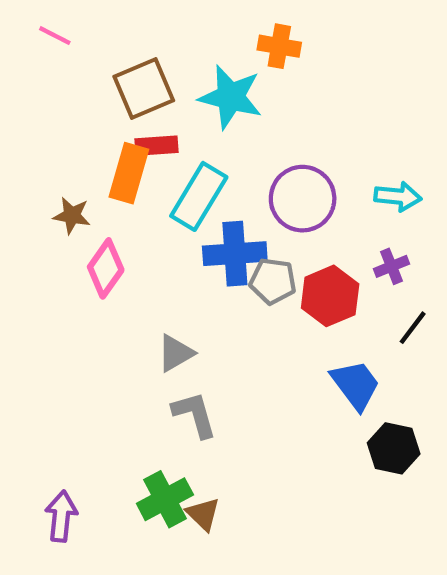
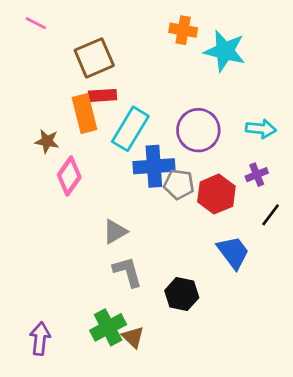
cyan star: (231, 97) -> (225, 51), moved
orange rectangle: (129, 173) -> (84, 113), turned -30
black hexagon: (394, 448) -> (182, 294), moved

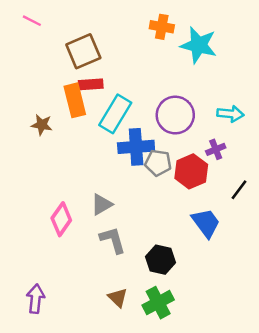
purple cross: (257, 175) -> (216, 149), moved
pink diamond: (69, 176) -> (61, 219), moved
green cross: (108, 327) -> (158, 303), moved

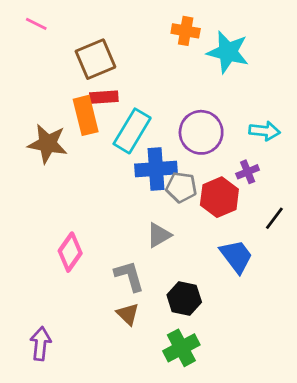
brown star: (42, 125) -> (48, 144), size x1.6
gray triangle: (102, 204) -> (159, 235), moved
brown triangle: (118, 298) -> (128, 314), moved

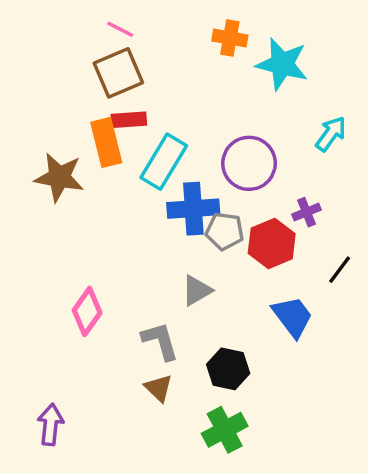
pink line: (36, 24) -> (120, 29), moved
cyan arrow: (264, 131) -> (331, 134), moved, turned -60

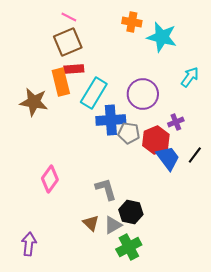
gray triangle: (197, 290) -> (113, 225), moved
blue trapezoid: (293, 317) -> (168, 158), moved
gray L-shape: (160, 341) -> (106, 189), moved

